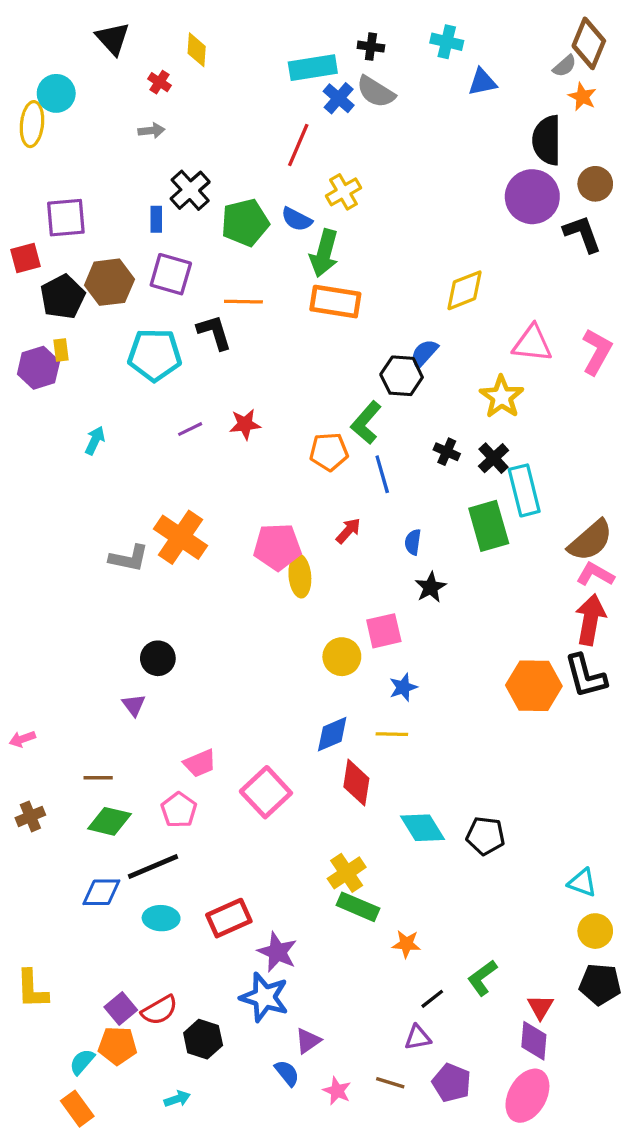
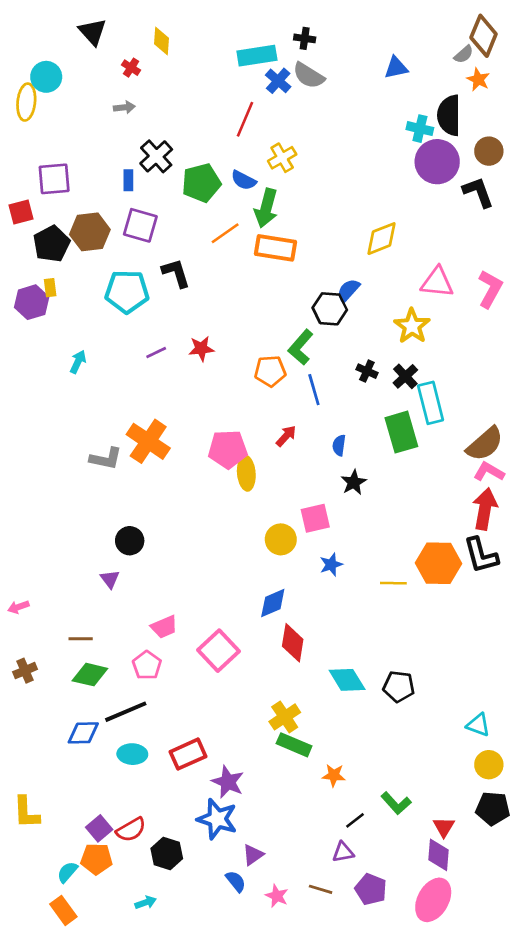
cyan cross: (447, 42) -> (420, 129), moved
orange line: (243, 302) -> (225, 233), moved, turned -36
yellow line: (392, 734) -> (393, 583), moved
green L-shape: (482, 978) -> (396, 803), turned -96

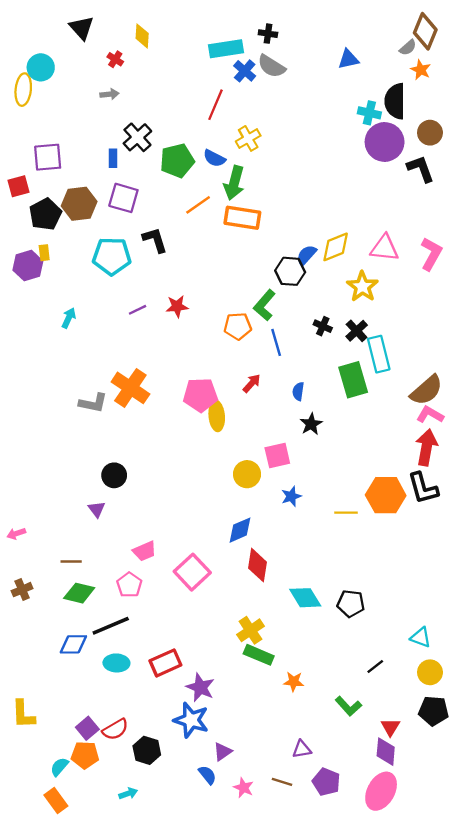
yellow diamond: (381, 239) -> (336, 247), moved
black line: (355, 820) -> (375, 666), moved

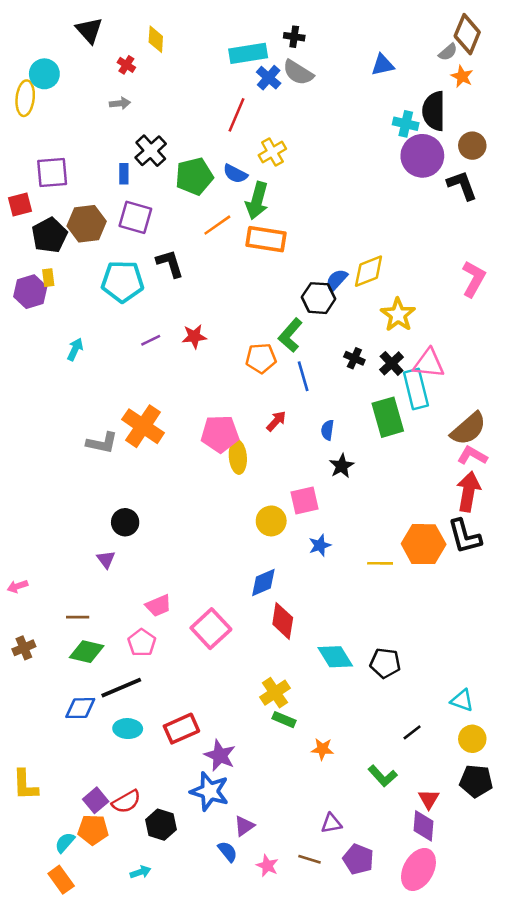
pink triangle: (385, 248) -> (429, 363), moved
green rectangle: (259, 655) -> (284, 720), size x0.7

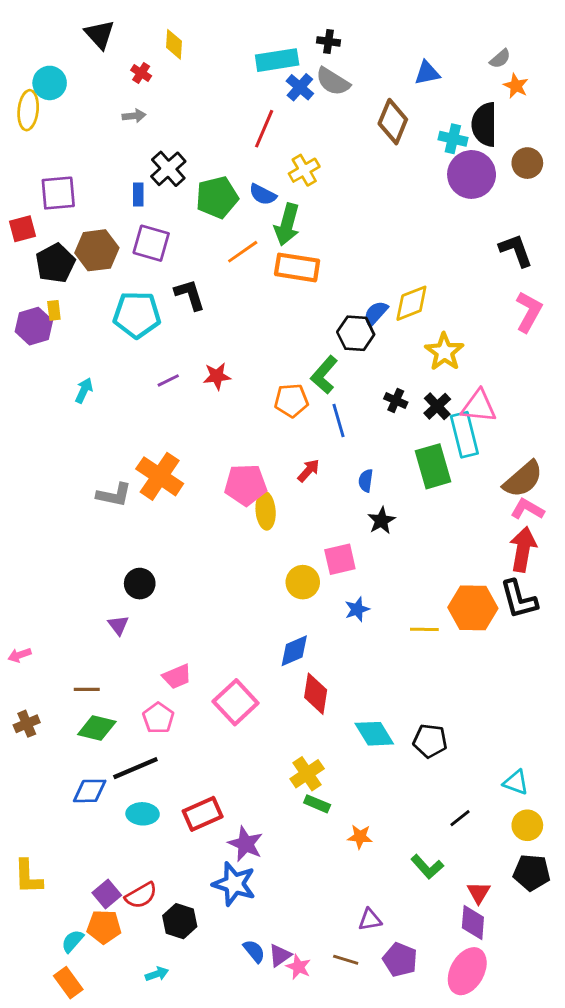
brown diamond: (467, 34) -> (393, 122), moved
black L-shape: (462, 185) -> (516, 250), moved
purple triangle: (244, 826) -> (280, 955), moved

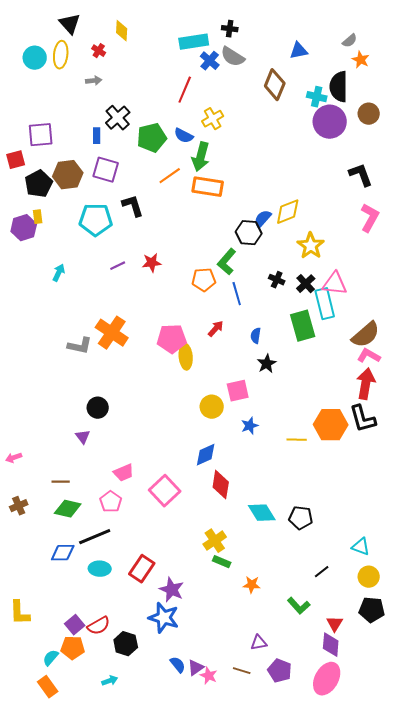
yellow ellipse: (28, 110) -> (61, 55), moved
red rectangle: (203, 814) -> (142, 569), turned -32

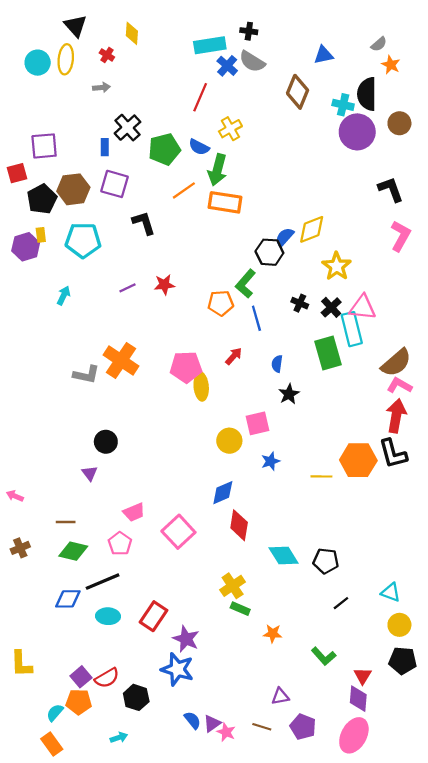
cyan pentagon: (96, 220) -> (83, 240), moved
pink arrow: (14, 458) -> (15, 496), turned 42
black line: (322, 572) -> (341, 603), moved

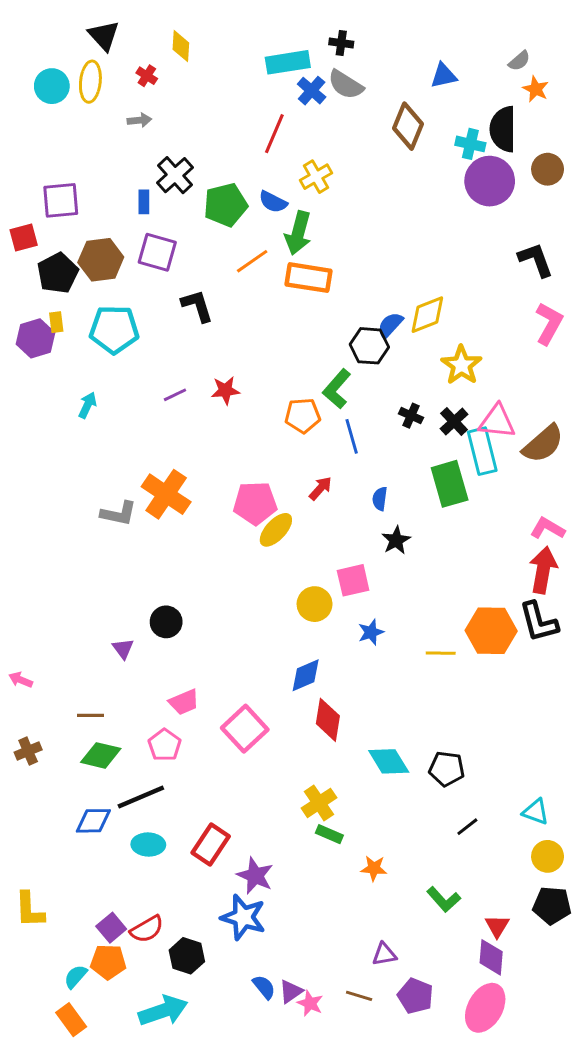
brown semicircle: (396, 363) -> (543, 444), moved
yellow ellipse: (201, 387) -> (276, 530), turned 48
black circle: (106, 442) -> (166, 622), moved
cyan arrow: (119, 738) -> (163, 1011), size x2.0

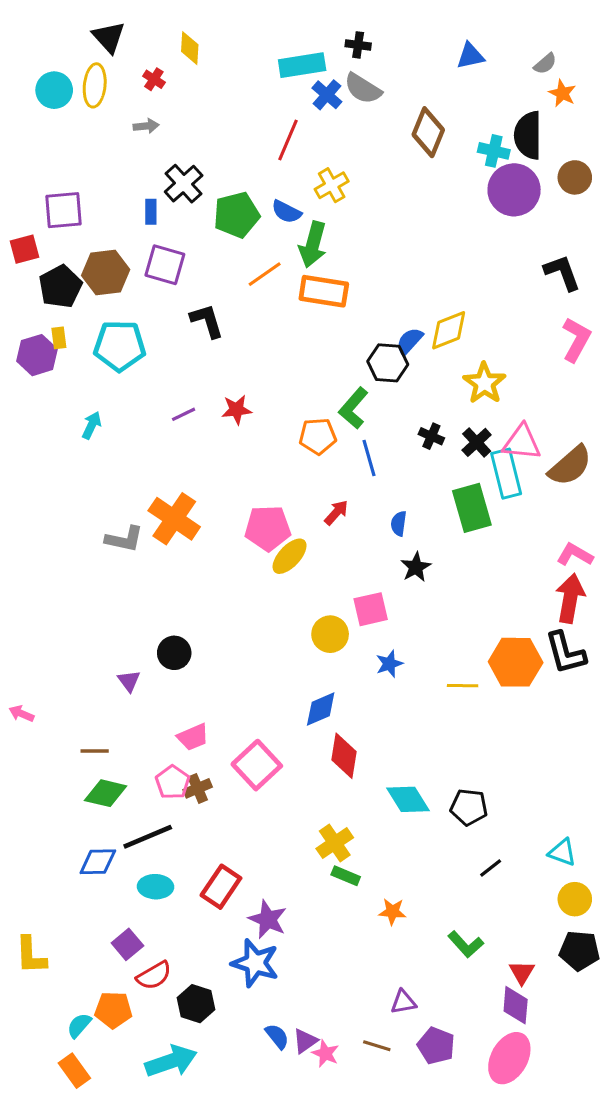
blue triangle: (444, 76) -> (470, 56), moved
brown cross: (28, 751) -> (198, 788), moved
purple square: (111, 928) -> (127, 944), moved

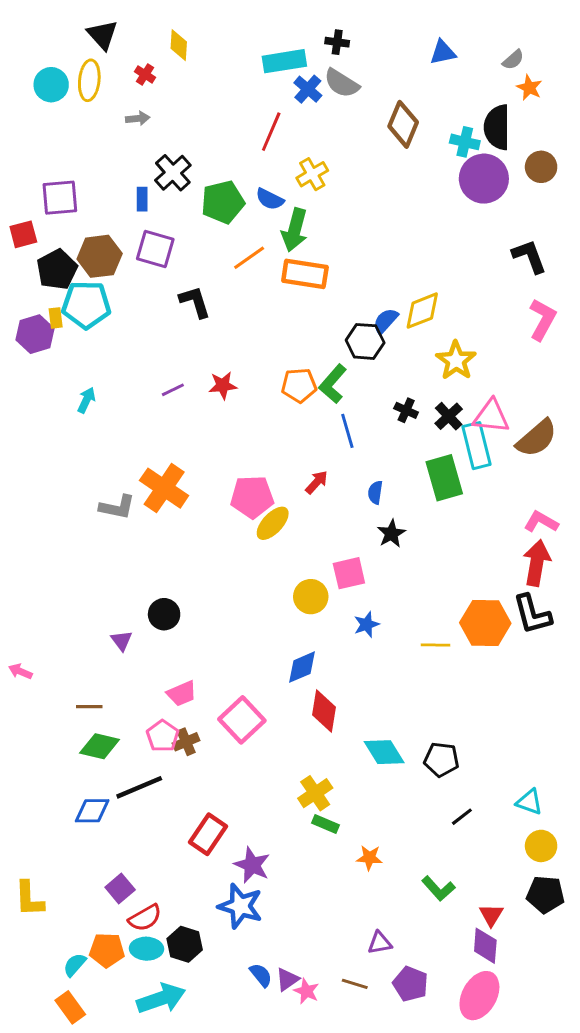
cyan pentagon: (120, 346) -> (86, 305), moved
orange pentagon: (318, 436) -> (299, 385), moved
cyan ellipse: (155, 887) -> (146, 949), moved

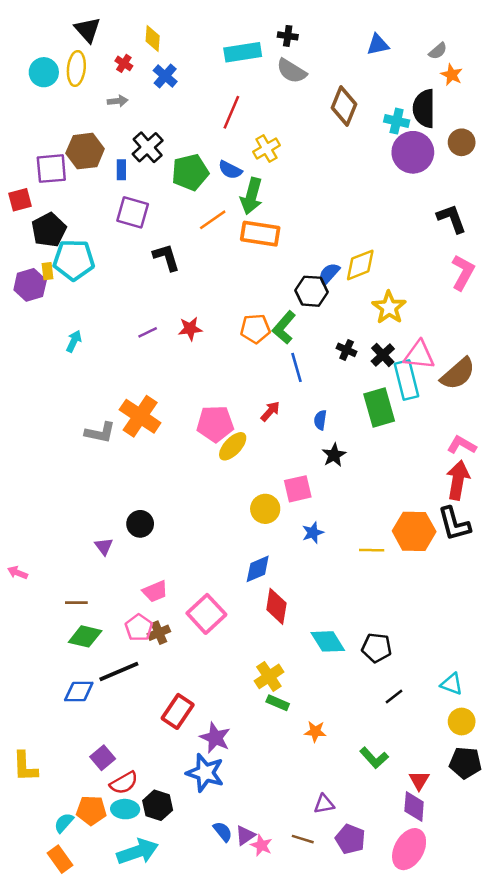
blue cross: (308, 89) -> (165, 76), moved
brown hexagon: (100, 256) -> (85, 151), moved

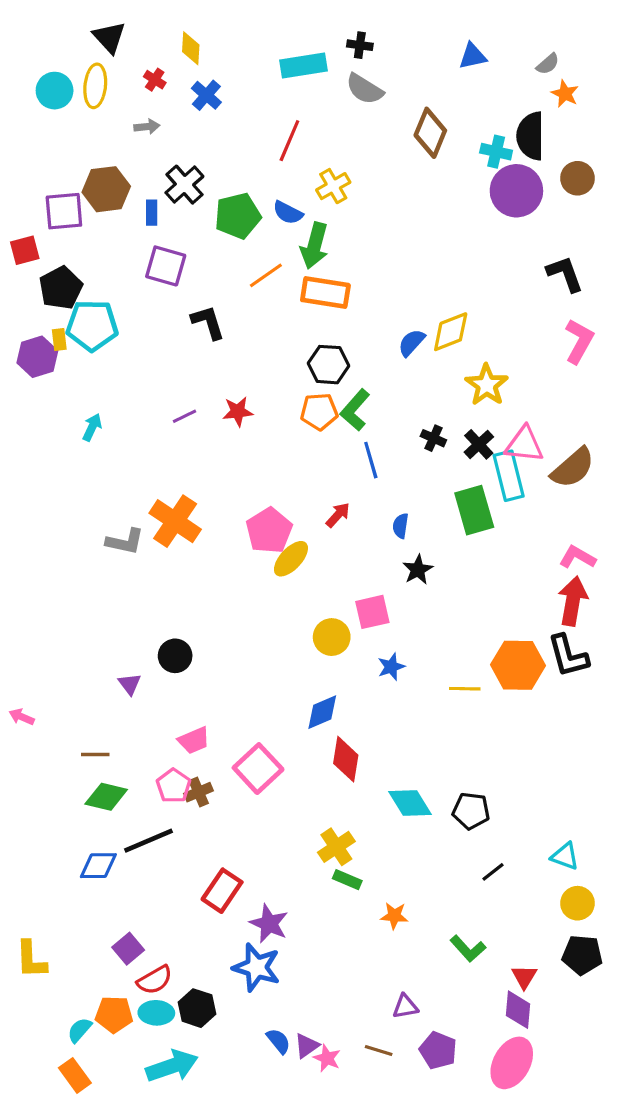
black hexagon: (312, 291) -> (329, 365), moved
pink pentagon: (215, 424) -> (269, 531), turned -30

